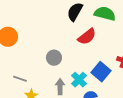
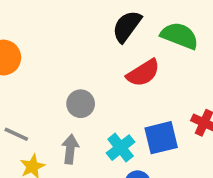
blue square: (101, 72) -> (161, 138), turned 30
gray arrow: (60, 87) -> (70, 149), moved

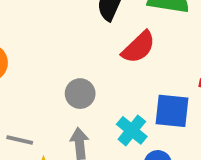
blue square: (161, 138) -> (172, 111), turned 32

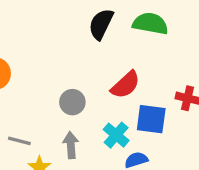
red semicircle: (139, 47) -> (125, 85), moved

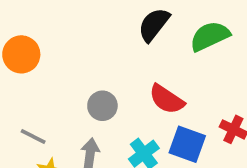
green semicircle: (150, 24) -> (210, 36), turned -48
red semicircle: (125, 85) -> (167, 99), turned 64

